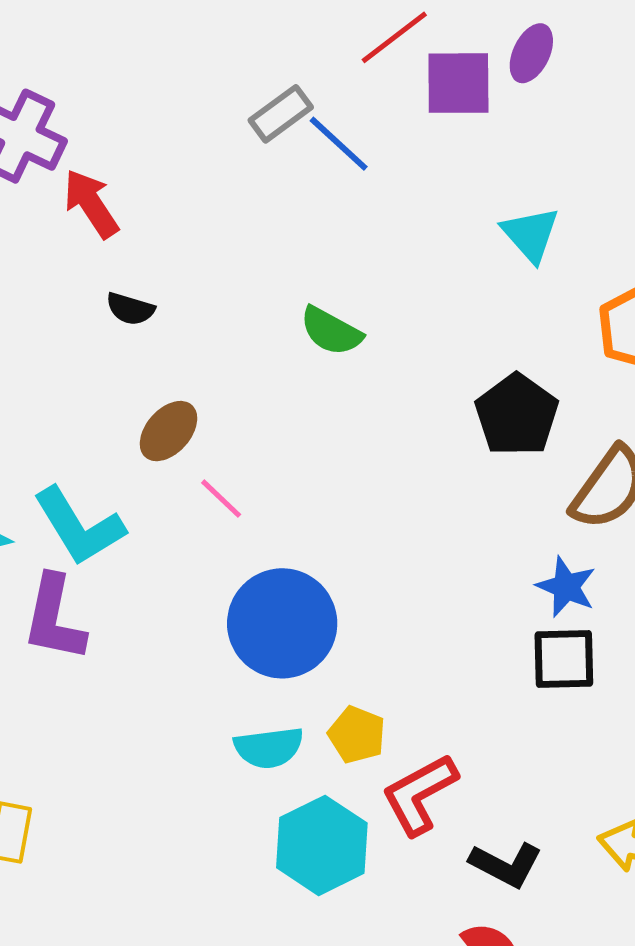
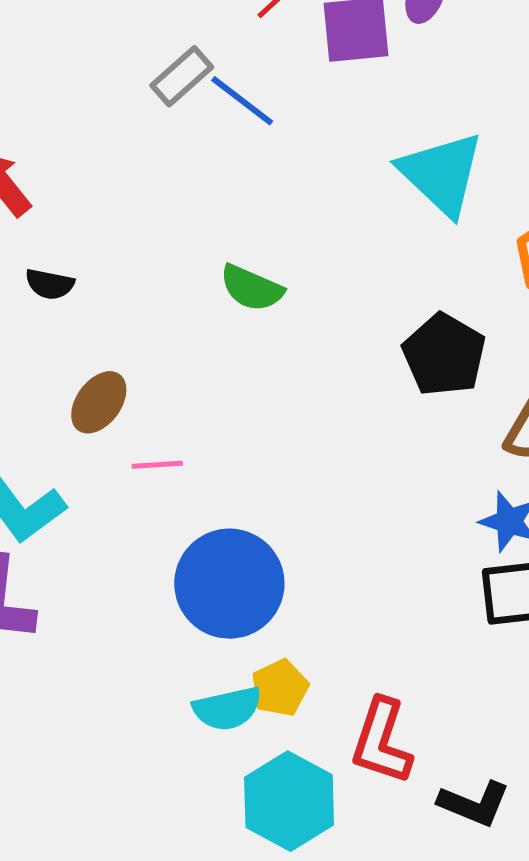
cyan triangle: (531, 234) -> (441, 174), size x1.5
pink line: (221, 499) -> (157, 465), turned -42
yellow pentagon: (357, 735) -> (280, 688), moved, turned 30
red L-shape: (419, 794) -> (382, 741), turned -38

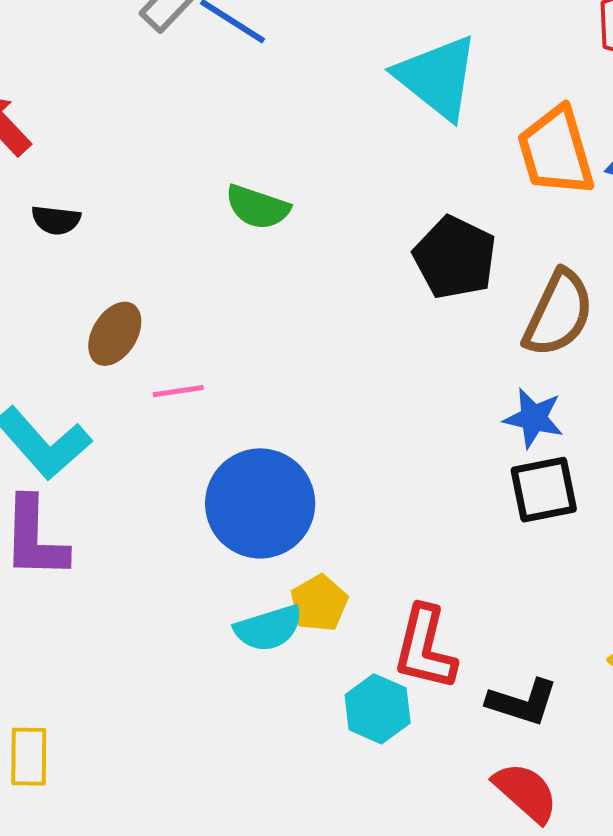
cyan hexagon: (289, 801) -> (378, 709), moved, size x0.7

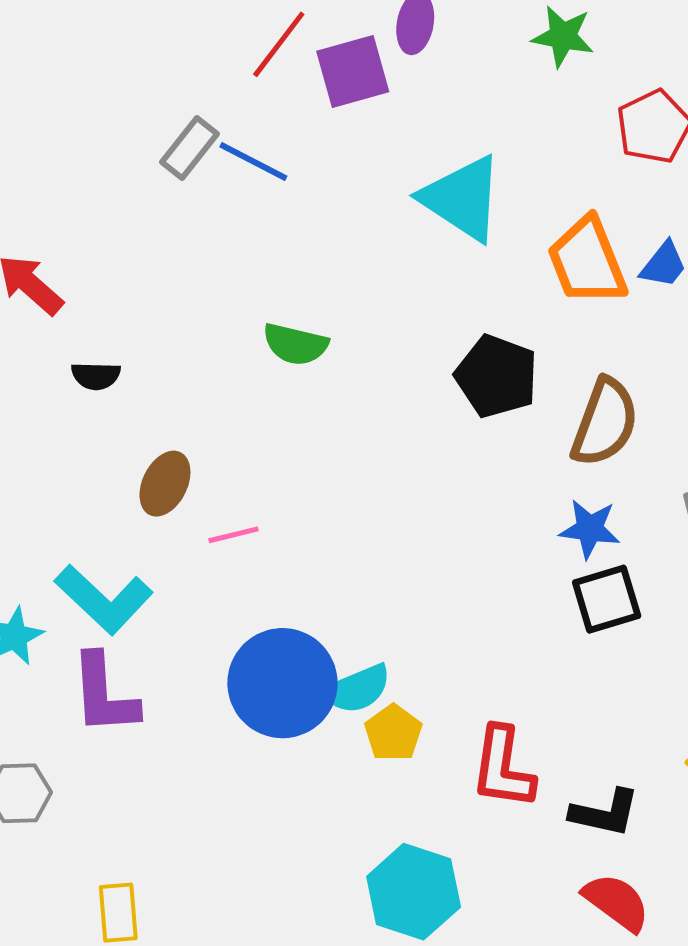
blue circle: (260, 503) -> (282, 683), moved
cyan semicircle: (269, 628) -> (357, 689), moved
cyan hexagon: (378, 709) -> (414, 892), moved, size x1.4

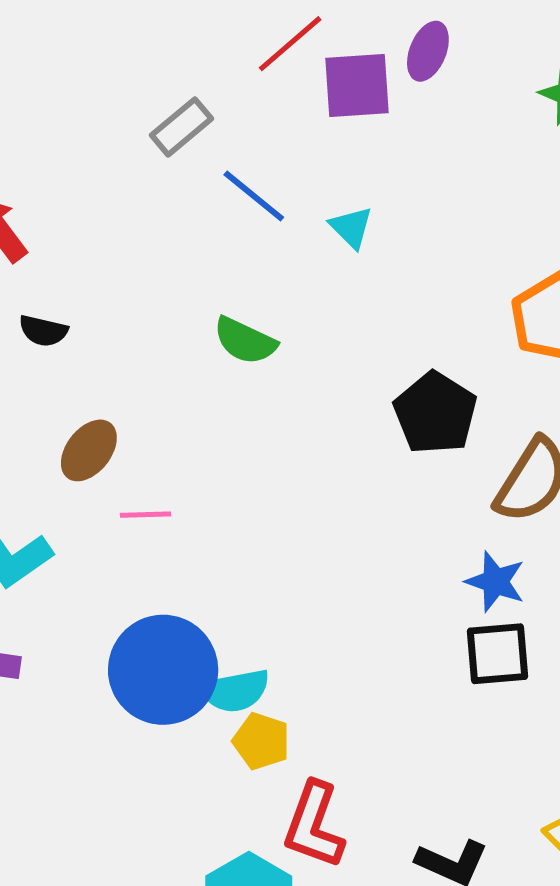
blue line: (253, 162) -> (254, 196), moved
cyan triangle: (462, 198) -> (351, 227), moved, size x0.5
yellow pentagon: (393, 733) -> (261, 741), turned -30
red L-shape: (503, 768) -> (314, 825), moved

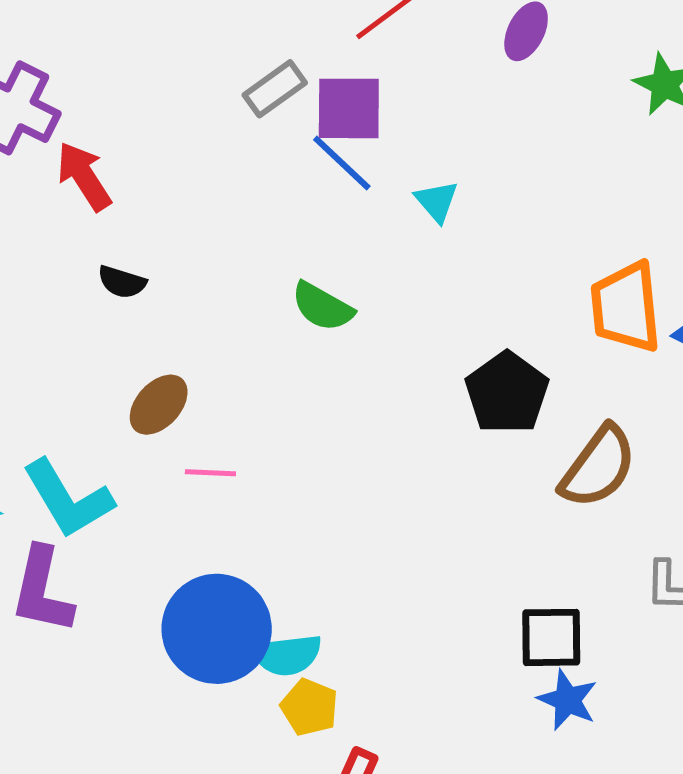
purple square: (357, 85) -> (349, 108), moved
blue star: (495, 582) -> (567, 700), moved

